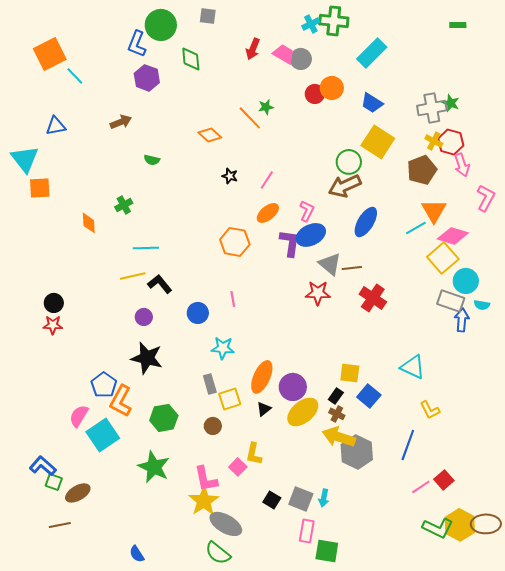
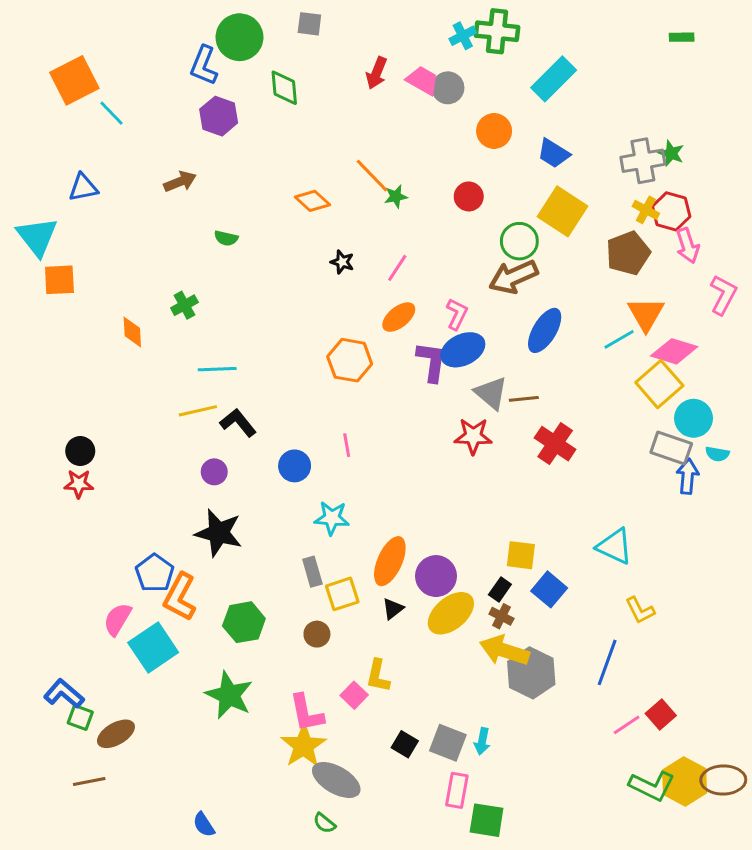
red circle: (315, 94) -> (469, 196), moved
green star: (266, 107) -> (396, 196), moved
green semicircle: (218, 553) -> (324, 823), size x0.6

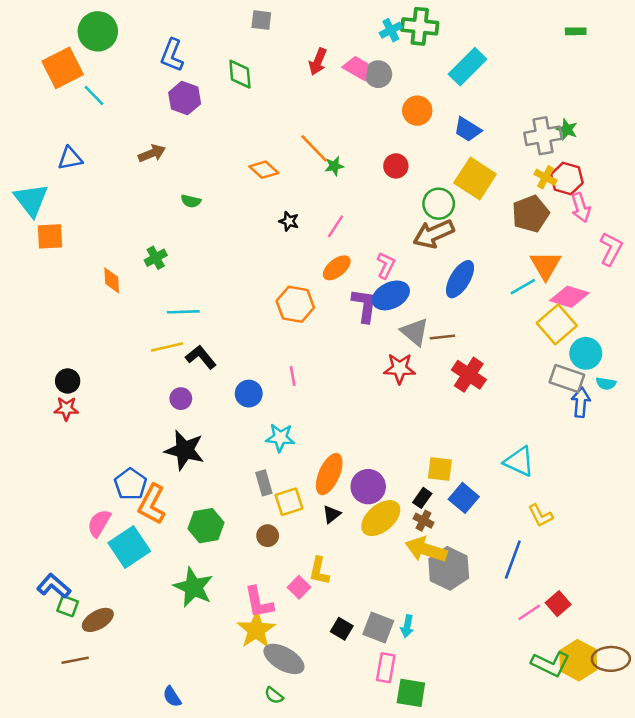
green circle: (240, 37) -> (98, 31), moved

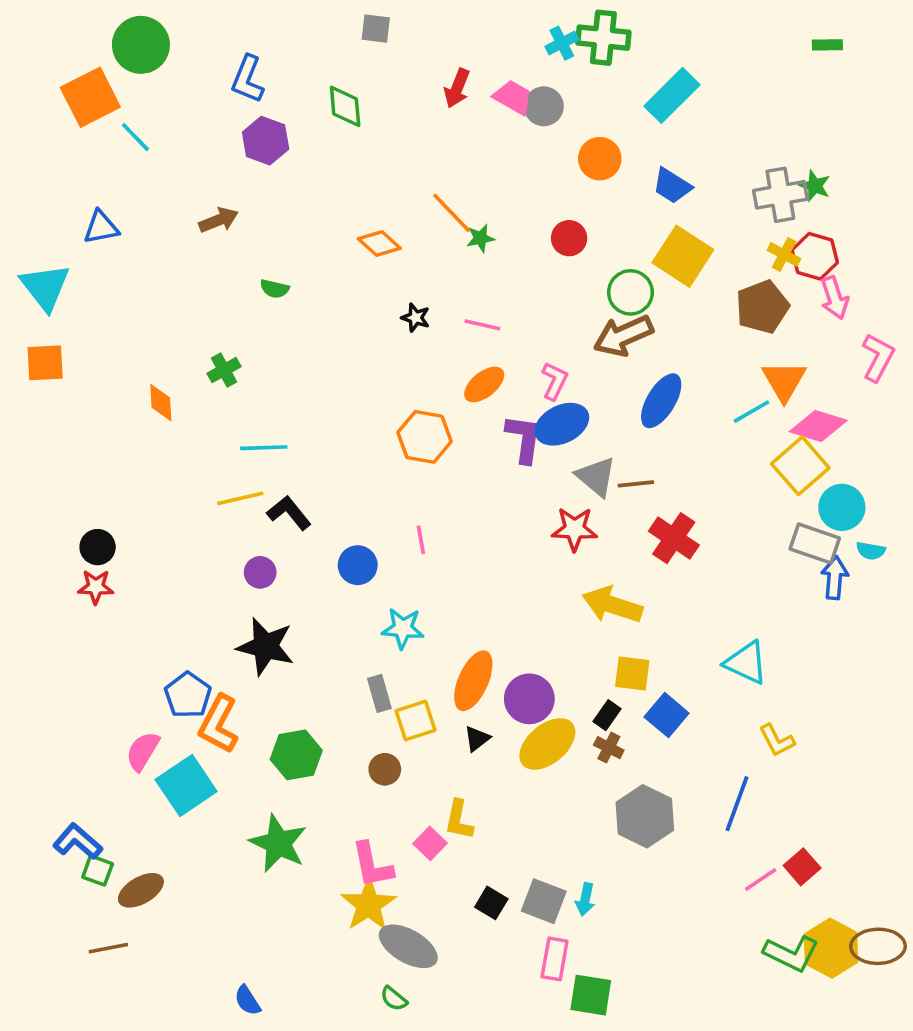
pink line: (335, 226) -> (482, 325), turned 70
orange square: (50, 236) -> (45, 363), moved
yellow arrow: (426, 550) -> (612, 605), moved

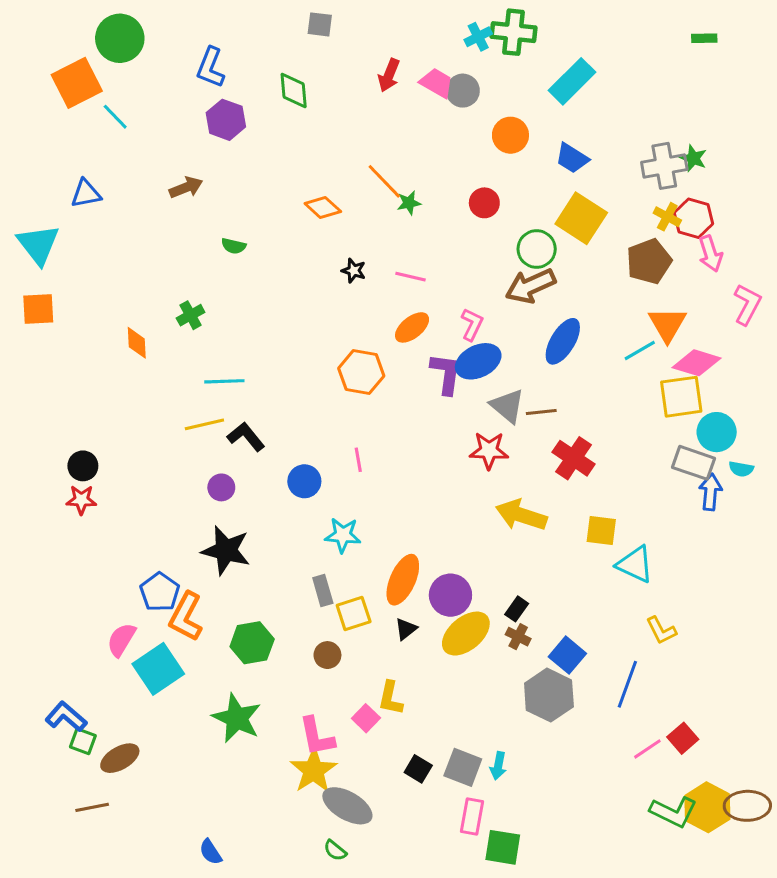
yellow square: (800, 466) -> (681, 397), turned 33
yellow square: (632, 674) -> (601, 530), moved
blue square: (667, 715) -> (567, 655), moved

